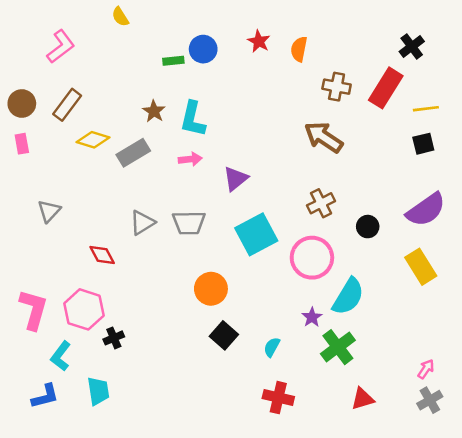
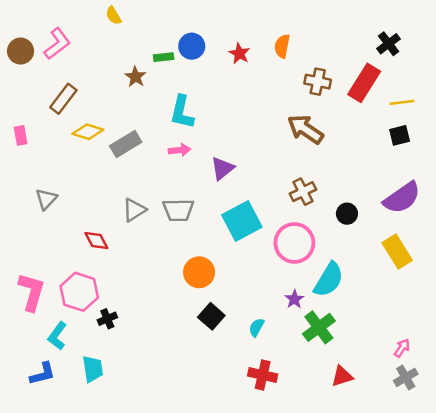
red star: (259, 41) -> (239, 53), moved
brown circle: (22, 103) -> (21, 51), moved
brown star: (154, 111) -> (135, 77), moved

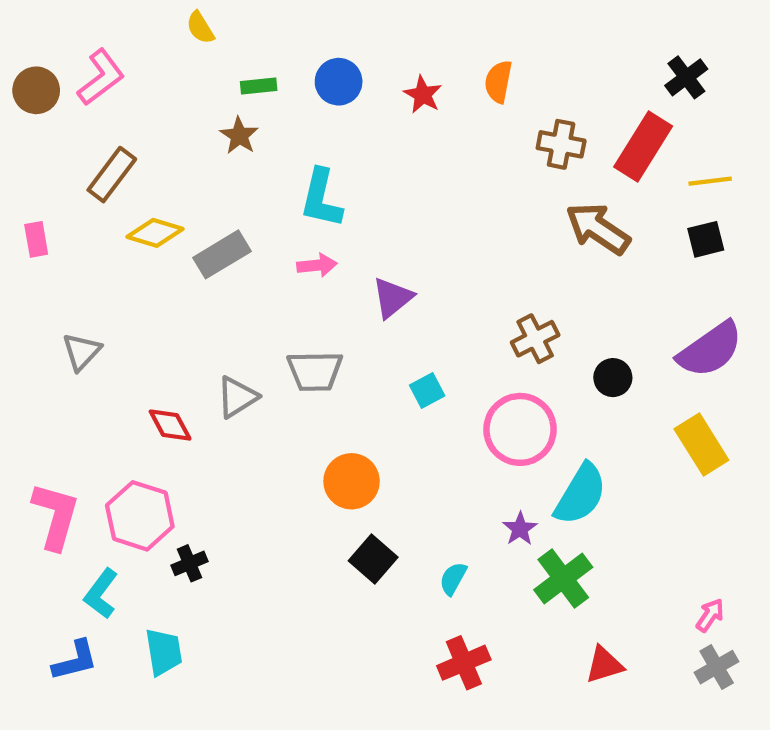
green rectangle: (164, 57) -> (259, 86), moved
brown arrow: (305, 129) -> (598, 229), moved
gray triangle: (134, 210) -> (237, 397), moved
cyan square: (242, 221) -> (427, 391), size x0.5
red cross: (263, 375) -> (464, 663), turned -36

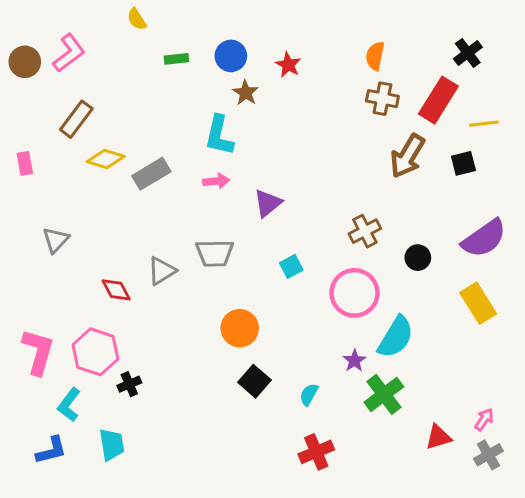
orange semicircle: (498, 82) -> (375, 56), moved
brown star: (239, 136) -> (246, 93), moved
brown arrow: (598, 229) -> (407, 156), turned -93
black square: (706, 239) -> (463, 163), moved
red triangle: (604, 665) -> (438, 437), moved

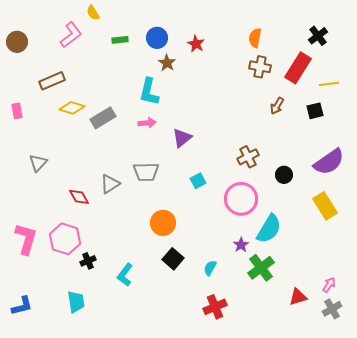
pink L-shape: (69, 53) -> (71, 35), moved
brown rectangle: (76, 119) -> (52, 81), turned 30
brown arrow: (407, 156) -> (277, 106), size x0.6
cyan L-shape: (69, 405) -> (125, 275), moved
blue L-shape: (51, 450) -> (22, 306), moved

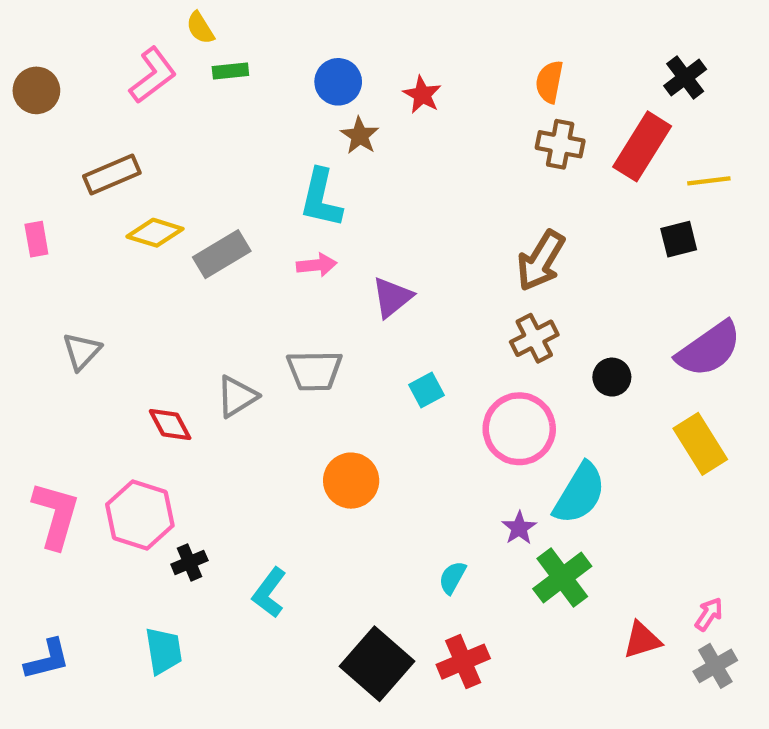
green rectangle: (120, 40) -> (230, 71), moved
brown arrow: (277, 106) -> (541, 261), moved, size x1.6
black square: (173, 259) -> (377, 664), moved, size x1.5

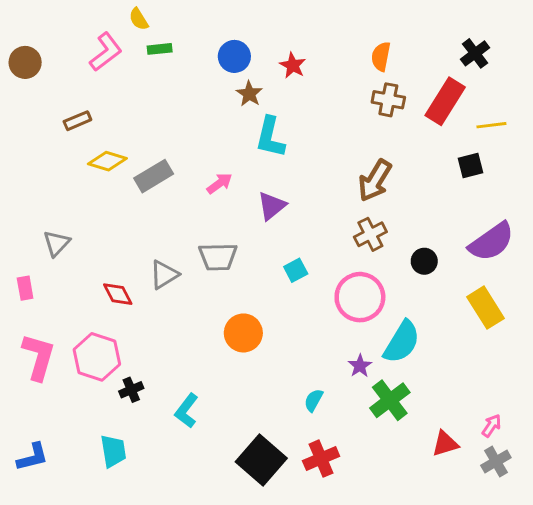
brown rectangle: (112, 174) -> (77, 121), size x0.7
cyan L-shape: (321, 198) -> (270, 137), moved
pink rectangle: (36, 239) -> (25, 288), moved
pink arrow: (317, 265) -> (219, 183), turned -30

